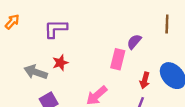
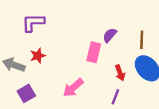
brown line: (167, 24) -> (142, 40), moved
red arrow: (145, 80) -> (120, 73), turned -35

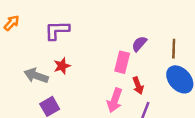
red arrow: (120, 73) -> (138, 86), moved
pink arrow: (73, 88) -> (115, 100), moved, turned -30

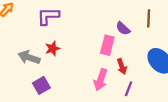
purple semicircle: (139, 44) -> (123, 28), turned -88
brown line: (174, 49) -> (149, 18), moved

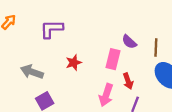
brown line: (149, 18) -> (156, 48), moved
red star: (53, 49) -> (74, 63), moved

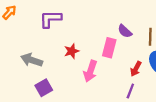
red arrow: (128, 81) -> (136, 69), moved, turned 48
pink arrow: (106, 95) -> (90, 71), moved

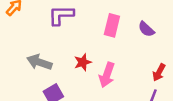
pink rectangle: (109, 48) -> (112, 25), moved
red star: (72, 51) -> (83, 62), moved

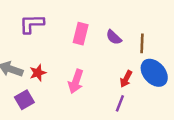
red star: (83, 62) -> (38, 73), moved

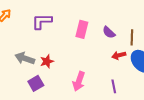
red arrow: (126, 79) -> (119, 55), moved, turned 48
pink arrow: (76, 81) -> (79, 81), moved
purple line: (120, 103) -> (114, 86), turned -32

